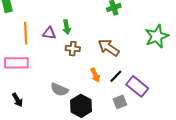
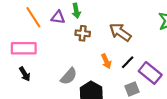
orange line: (26, 33) -> (33, 17), turned -30
gray semicircle: (59, 90) -> (69, 76), turned -72
black arrow: (17, 100) -> (25, 74), moved

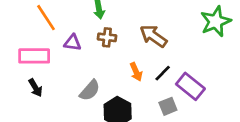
purple triangle: (58, 17) -> (73, 43), moved

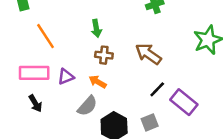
purple triangle: (73, 43) -> (66, 77), moved, turned -30
orange arrow: (136, 72) -> (98, 82), moved, turned 144
gray square: (168, 106) -> (150, 122), moved

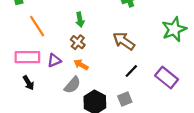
brown cross: (104, 55) -> (78, 42), moved, turned 32
purple rectangle: (184, 102) -> (167, 77), moved

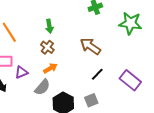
green star: (174, 29) -> (130, 23), moved, turned 30
purple triangle: (54, 60) -> (21, 72), moved
orange arrow: (81, 65) -> (50, 68), turned 120

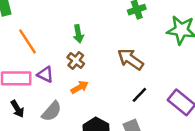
purple triangle: (21, 72) -> (45, 74), moved, turned 48
gray semicircle: (42, 87) -> (52, 111), moved

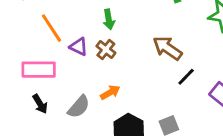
purple triangle: (45, 74) -> (79, 47), moved
orange arrow: (80, 87) -> (110, 92), moved
black line: (139, 95) -> (186, 77), moved

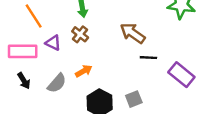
purple triangle: (79, 47) -> (53, 43), moved
black line: (186, 77) -> (148, 58), turned 49

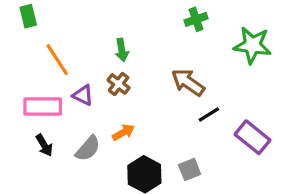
black line: (148, 58) -> (209, 115), turned -35

